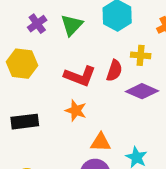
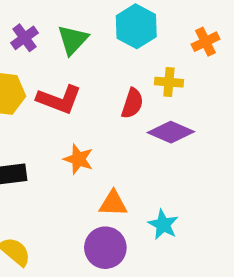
red L-shape: (80, 76) -> (59, 99), moved

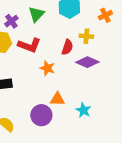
purple cross: (24, 38) -> (11, 21), moved
orange star: (78, 159) -> (47, 68), moved
purple circle: (105, 248) -> (41, 115), moved

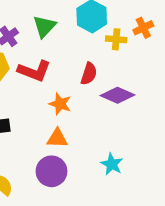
yellow cross: (86, 36) -> (116, 39), moved
orange triangle: (57, 99) -> (57, 138), moved

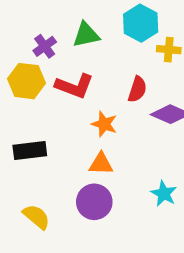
green triangle: (44, 26) -> (86, 35), turned 35

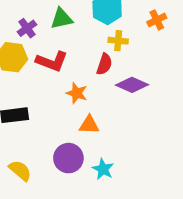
yellow cross: (169, 50) -> (118, 41), moved
orange triangle: (101, 164) -> (89, 125), moved
cyan star: (164, 194) -> (103, 169), moved

